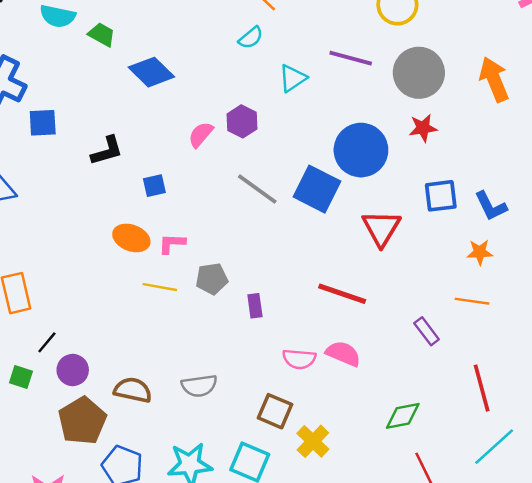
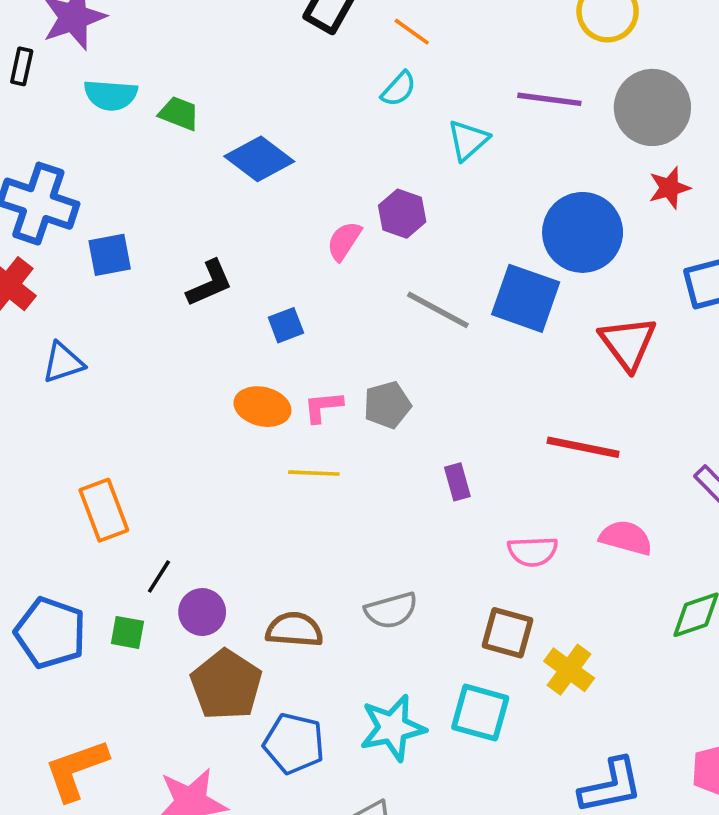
gray pentagon: (212, 279) -> (387, 405), moved
pink semicircle: (343, 354) -> (626, 538), moved

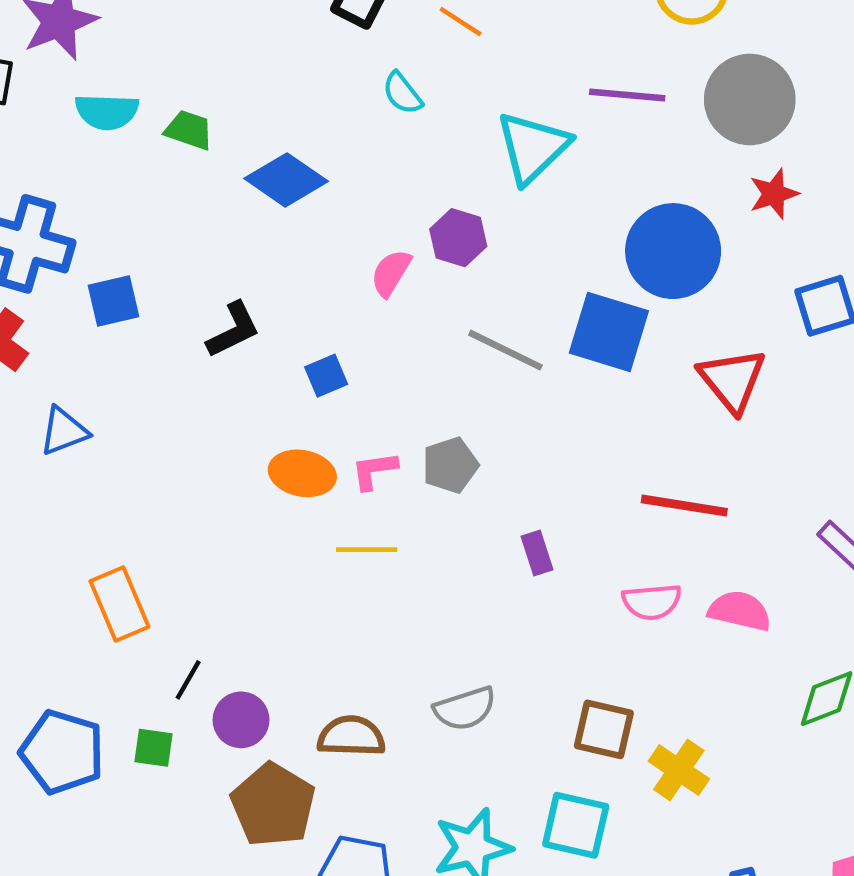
cyan semicircle: (399, 89) -> (402, 93), moved, turned 102
cyan triangle: (468, 140) -> (533, 147), size x1.5
pink semicircle: (533, 551) -> (652, 602), moved

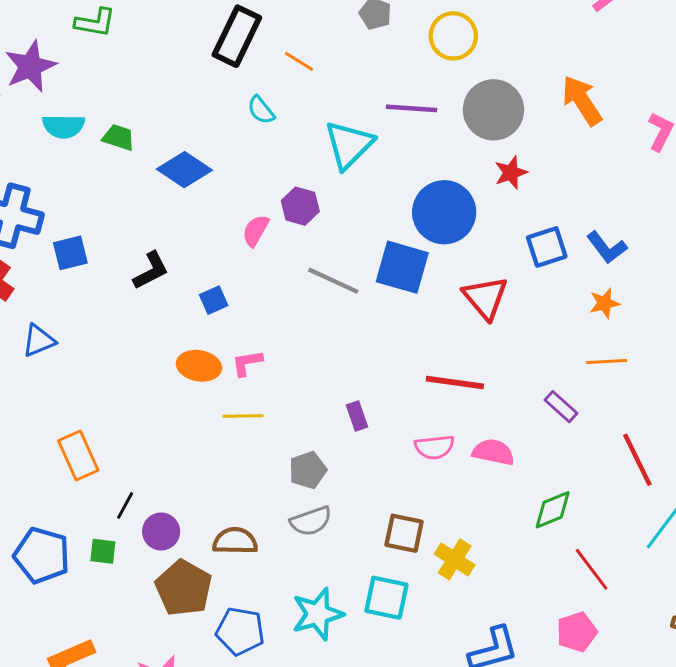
gray pentagon: (450, 465) -> (308, 470), moved

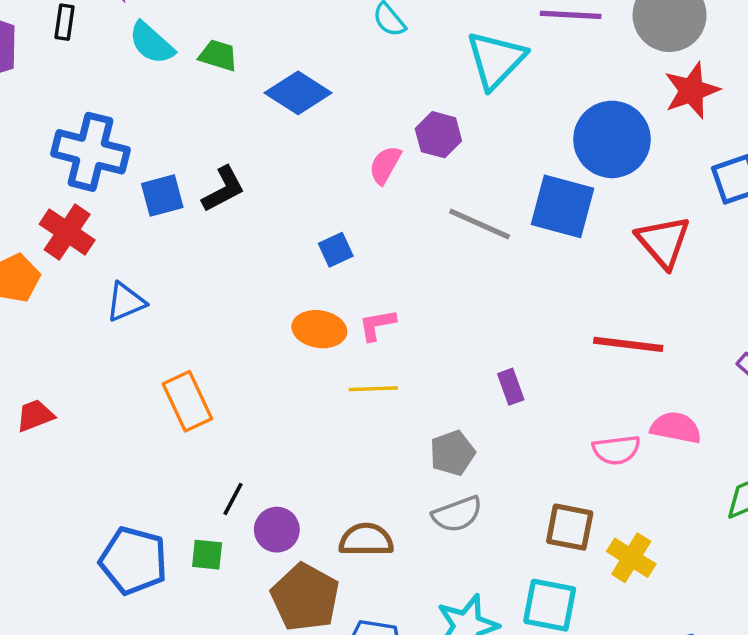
cyan semicircle: (63, 126) -> (151, 43), turned 42
red star: (511, 173) -> (692, 90), size x1.4
black L-shape: (151, 271) -> (223, 189), moved
pink semicircle: (434, 447) -> (616, 450), moved
orange rectangle: (78, 456) -> (187, 401), moved

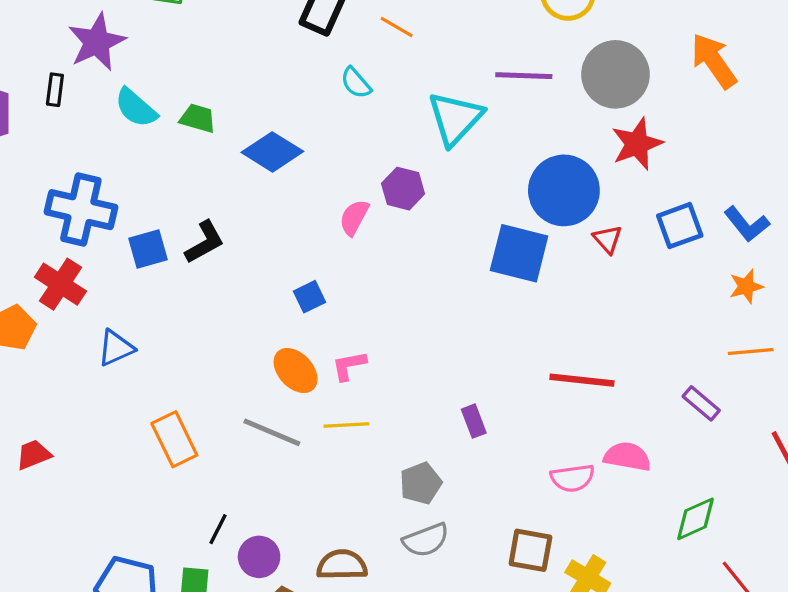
gray line: (480, 224) -> (272, 432), moved
red triangle: (663, 242) -> (608, 239), moved, size x0.6
orange ellipse: (319, 329) -> (296, 370), turned 39

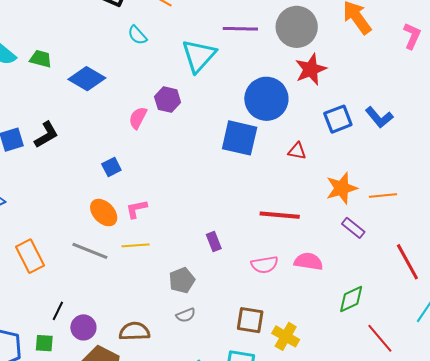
red triangle: (608, 239) -> (297, 151), moved, turned -36
orange star: (746, 286) -> (342, 188), moved, size x1.5
pink semicircle: (573, 478) -> (264, 265), moved
gray semicircle: (426, 540) -> (186, 315), size x0.7

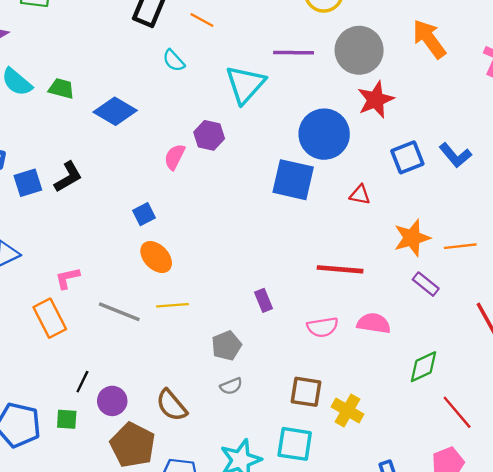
pink L-shape: (136, 209) -> (67, 278), moved
orange ellipse: (104, 213) -> (156, 257), moved
brown semicircle: (135, 331) -> (172, 405), turned -128

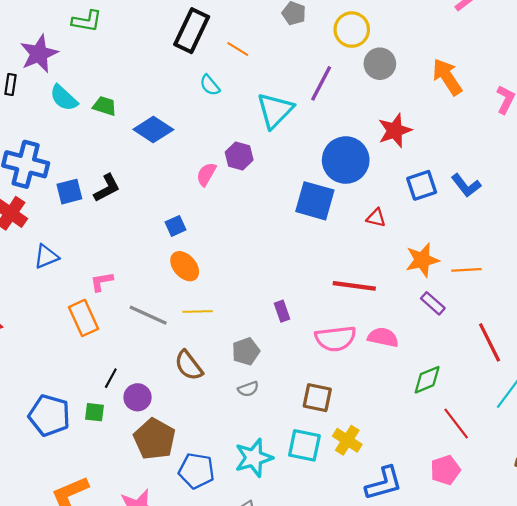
gray circle: (359, 50) -> (380, 64), moved, size x0.7
purple line: (294, 53) -> (321, 83), turned -66
pink semicircle: (323, 327) -> (335, 339), size x1.4
brown semicircle: (172, 405) -> (189, 365), moved
yellow cross: (348, 411) -> (347, 440), moved

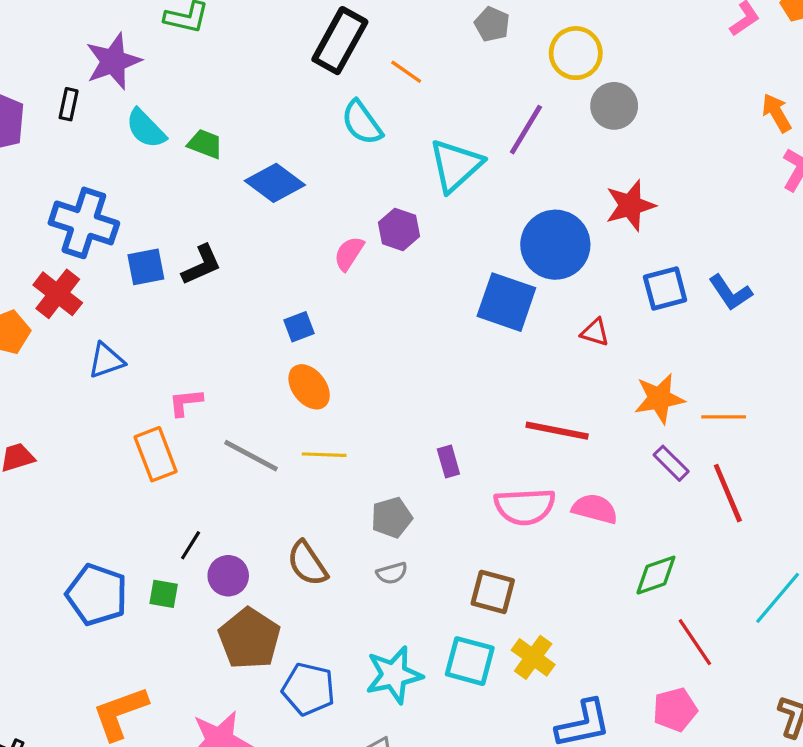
orange arrow: (447, 77) -> (777, 113), moved, size x0.7
cyan semicircle: (210, 85) -> (362, 123), size x1.4
red line: (490, 342) -> (728, 493), moved
brown semicircle: (189, 365) -> (307, 563), moved

